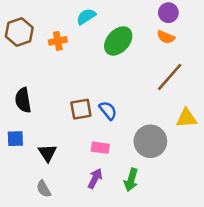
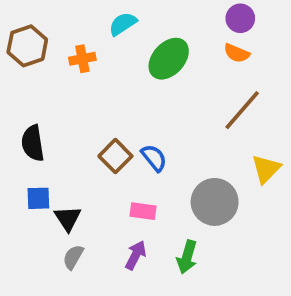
brown square: (81, 109) -> (115, 156), turned -35
yellow triangle: (186, 118) -> (266, 169), turned -40
blue square: (15, 139) -> (38, 198), moved
gray semicircle: (44, 189) -> (73, 257), moved, turned 60

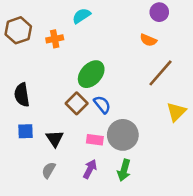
orange semicircle: (237, 53) -> (148, 40), moved
green ellipse: (169, 59) -> (91, 74), moved
gray circle: (215, 202) -> (123, 135), moved
black triangle: (68, 218) -> (55, 139), moved

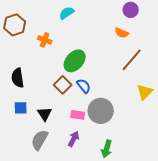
orange cross: (55, 39) -> (45, 40), moved, turned 32
gray semicircle: (49, 170) -> (40, 140), size x1.5
green arrow: (124, 170) -> (107, 149), moved

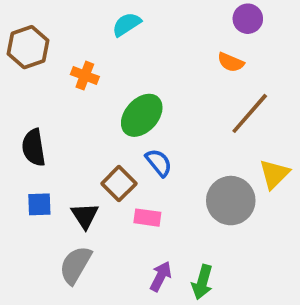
brown square: (63, 85) -> (119, 184), moved
gray circle: (101, 111) -> (231, 201), moved
purple arrow: (74, 139) -> (161, 276), moved

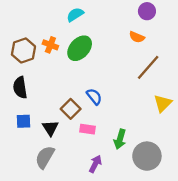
brown hexagon: (28, 47) -> (23, 50), moved
green ellipse: (142, 115) -> (80, 48), moved
gray circle: (231, 201) -> (147, 156), moved
green arrow: (202, 282) -> (120, 139), moved

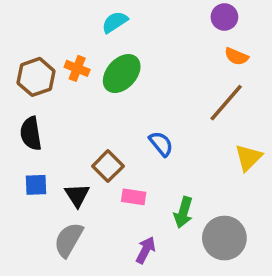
orange semicircle: (137, 37) -> (236, 56), moved
blue semicircle: (94, 97) -> (161, 144), moved

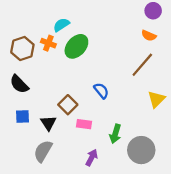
purple circle: (224, 17) -> (153, 11), moved
cyan semicircle: (115, 22) -> (61, 25), moved
black semicircle: (31, 133) -> (19, 84), turned -36

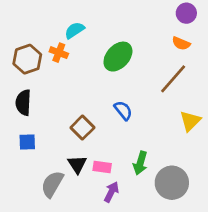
green ellipse: (76, 46) -> (118, 57), moved
black semicircle: (19, 84) -> (23, 103), turned 48
black triangle: (48, 123) -> (77, 164), moved
pink rectangle: (84, 124) -> (102, 167), moved

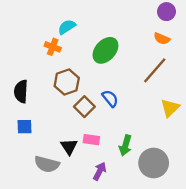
brown hexagon: (27, 59) -> (67, 82), moved
brown square: (82, 128) -> (84, 107), moved
pink rectangle: (102, 167) -> (91, 140), moved
gray semicircle: (52, 184) -> (47, 164), turned -105

